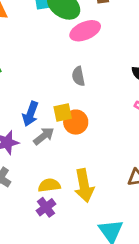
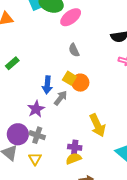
yellow square: (63, 112) -> (69, 78), turned -32
yellow semicircle: (49, 185) -> (74, 159), moved
purple cross: (46, 207) -> (75, 147), turned -32

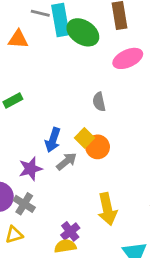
pink ellipse: (71, 17) -> (128, 58), moved
purple cross: (75, 147) -> (70, 231), turned 32
yellow triangle: (35, 159) -> (14, 235), turned 32

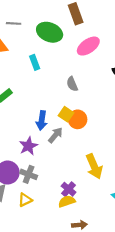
cyan rectangle: (60, 20) -> (35, 62), moved, size x0.6

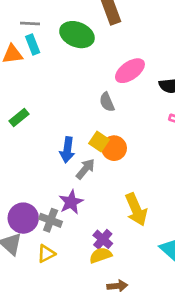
pink ellipse: (88, 46) -> (130, 71), moved
cyan rectangle: (35, 62) -> (33, 44), moved
purple star: (28, 146) -> (71, 202), moved

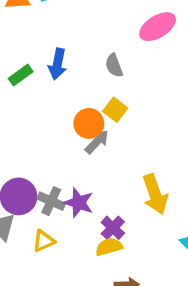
gray semicircle: (107, 102) -> (114, 65), moved
orange circle: (114, 148) -> (89, 123), moved
blue arrow: (67, 150) -> (58, 64), moved
purple star: (71, 202) -> (79, 203), moved, turned -30

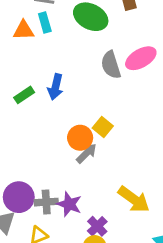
gray semicircle: (114, 65) -> (111, 65), moved, size x1.4
yellow arrow: (155, 194) -> (134, 199), turned -36
gray cross: (51, 201) -> (46, 202), turned -30

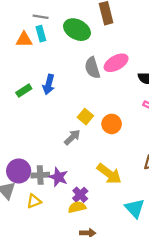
orange circle: (80, 138) -> (112, 124), moved

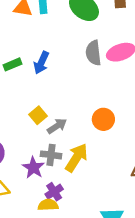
yellow square: (85, 117) -> (38, 115), moved
yellow arrow: (109, 174) -> (76, 158), moved, turned -105
gray cross: (40, 175) -> (51, 155), moved

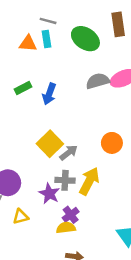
gray semicircle: (93, 53) -> (98, 81), turned 85
green rectangle: (13, 64) -> (23, 88), moved
yellow square: (38, 115) -> (50, 144), size x1.5

